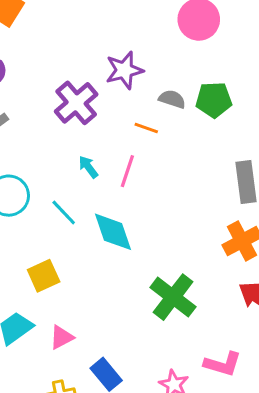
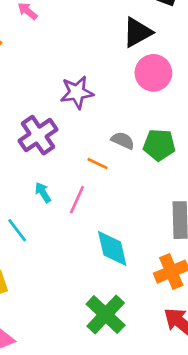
purple star: (124, 70) -> (77, 92), moved
cyan diamond: (113, 232) -> (112, 248), moved

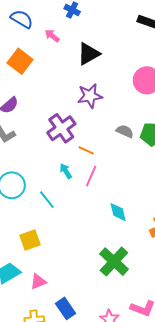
black triangle: (137, 32) -> (89, 54), moved
orange line: (97, 164) -> (86, 150), moved
cyan diamond: (112, 248) -> (118, 212), size x0.7

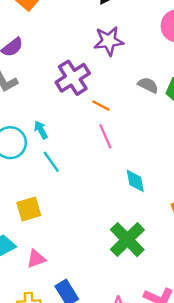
cyan arrow: (66, 171) -> (41, 130), moved
pink line: (91, 176) -> (105, 136), turned -50

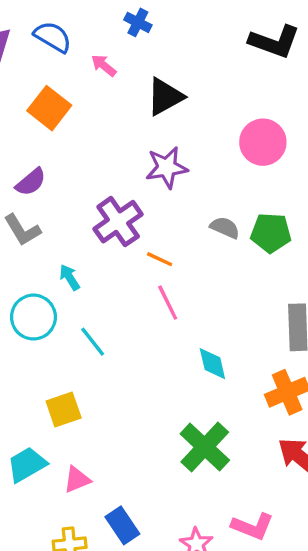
cyan arrow: (41, 130) -> (70, 277), moved

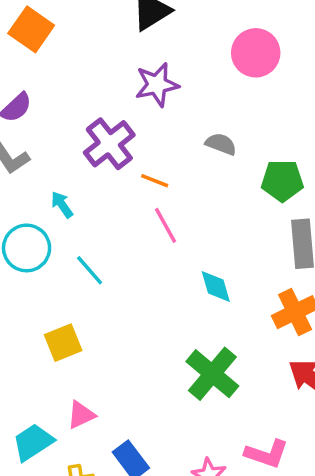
green pentagon: (271, 233) -> (282, 181), moved
cyan trapezoid: (27, 465) -> (33, 442), moved

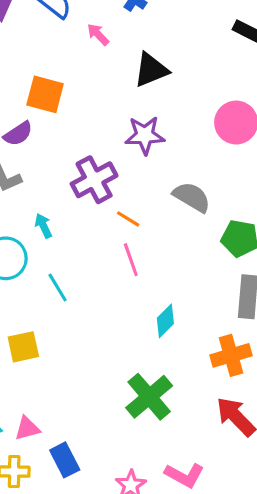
orange square: (31, 29) -> (45, 94), moved, turned -30
gray semicircle: (221, 144) -> (192, 197), size x1.4
cyan diamond: (216, 286) -> (165, 321), turned 52
pink triangle: (81, 415) -> (27, 428), moved

